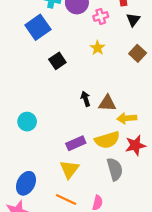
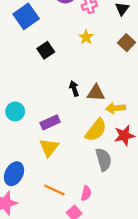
yellow semicircle: (107, 140) -> (96, 130), turned -35
purple rectangle: (76, 143) -> (50, 122), moved
yellow triangle: (69, 169) -> (49, 147), moved

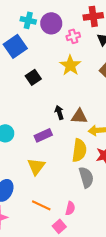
yellow star: (86, 37) -> (70, 65), size x1.5
purple rectangle: (50, 122) -> (43, 135), moved
yellow semicircle: (96, 130) -> (79, 150), turned -30

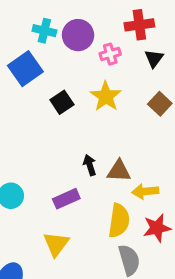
black square: (33, 77) -> (62, 102), moved

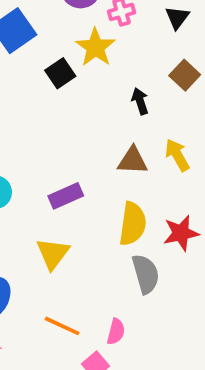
yellow star: (106, 96) -> (95, 47), moved
black arrow: (90, 165) -> (140, 101), moved
yellow arrow: (145, 191) -> (177, 155), moved, turned 65

